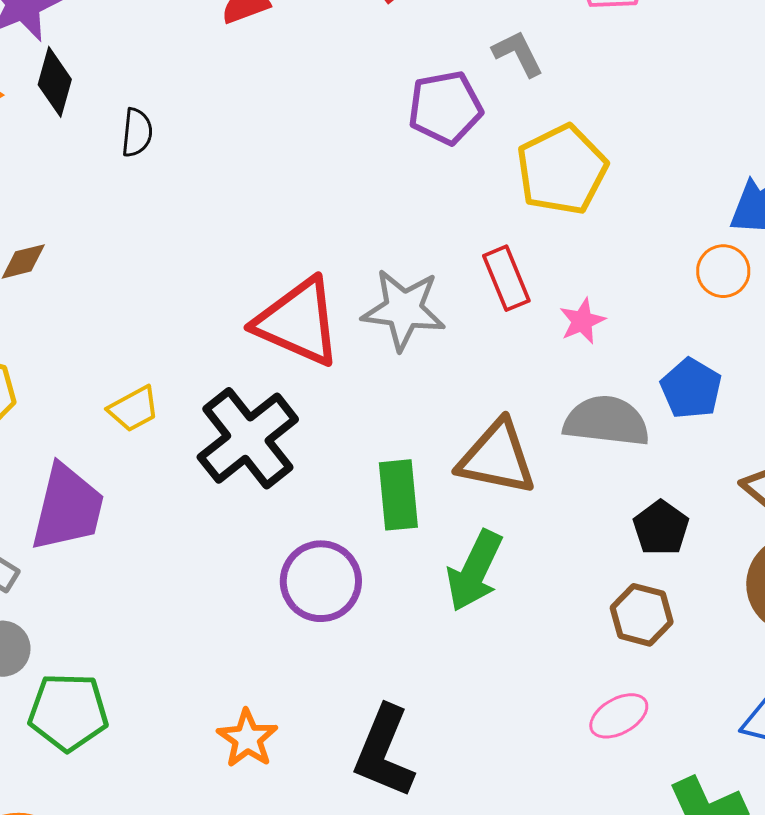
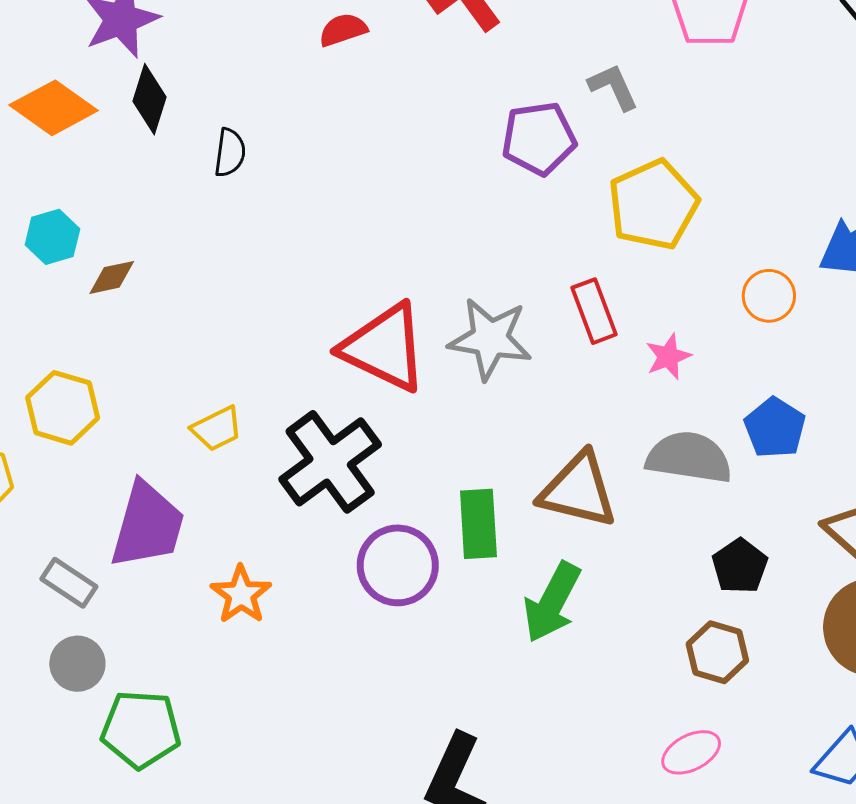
orange circle: (723, 271) -> (769, 296), moved
purple circle: (321, 581) -> (398, 565), moved
orange star: (247, 738) -> (241, 595), moved

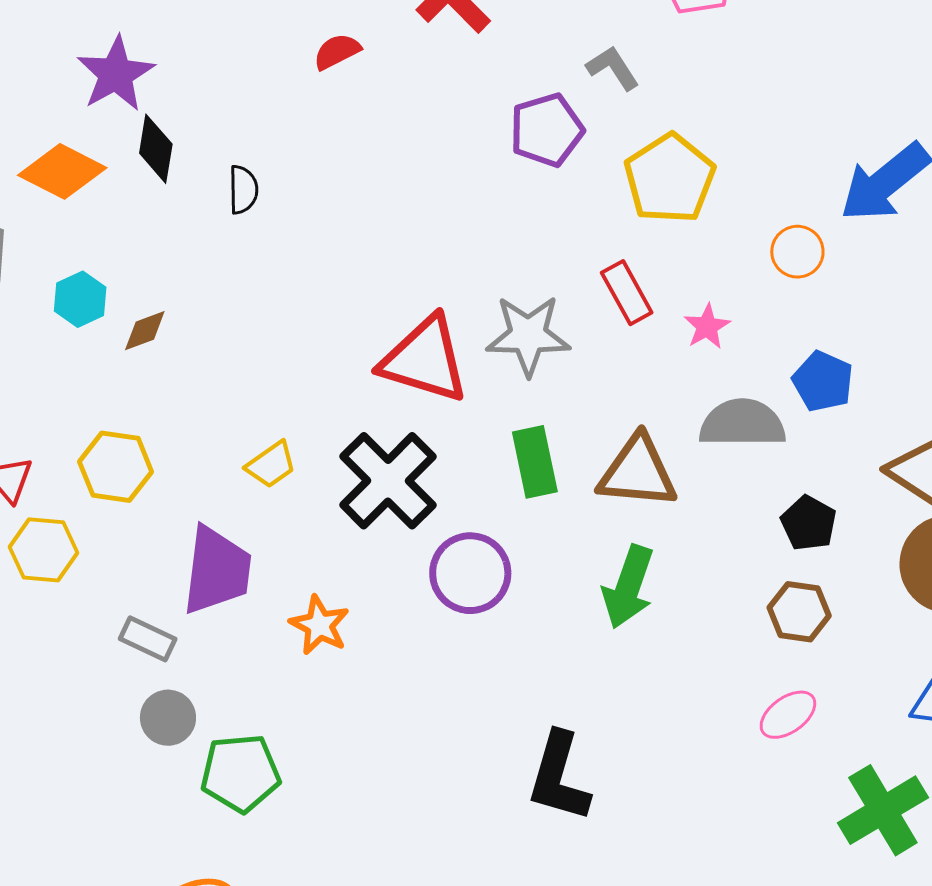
green rectangle: (478, 524) -> (535, 462), moved

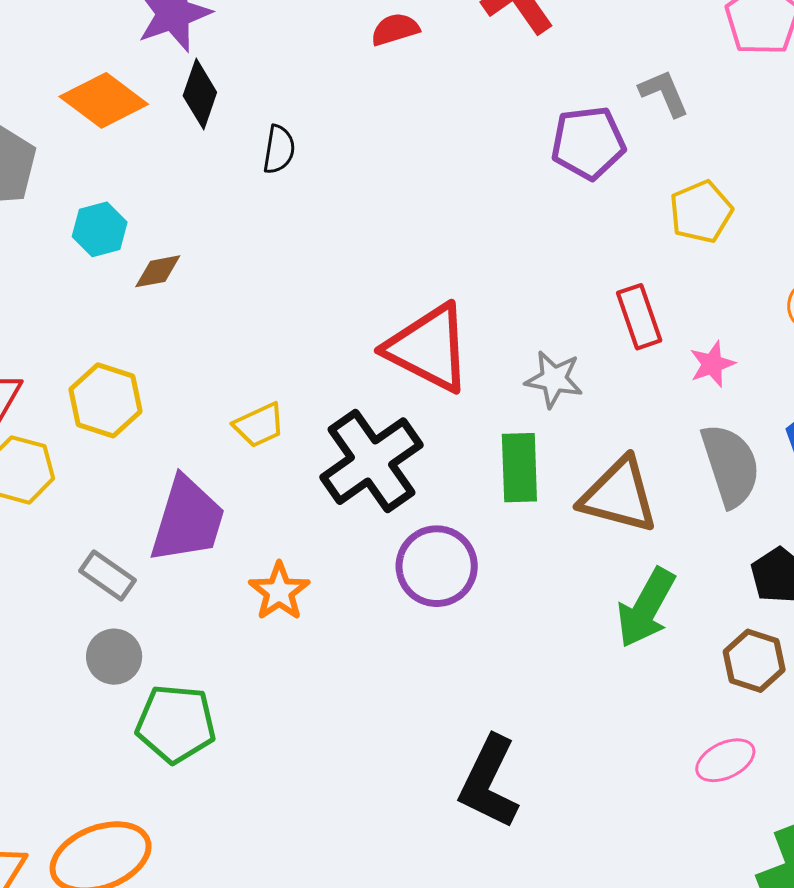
yellow pentagon: (670, 179) -> (701, 212), size x0.7
gray star: (528, 335) -> (554, 379), moved, size x0.7
gray semicircle: (742, 423) -> (730, 465), turned 62
green arrow: (628, 587) -> (646, 608), moved

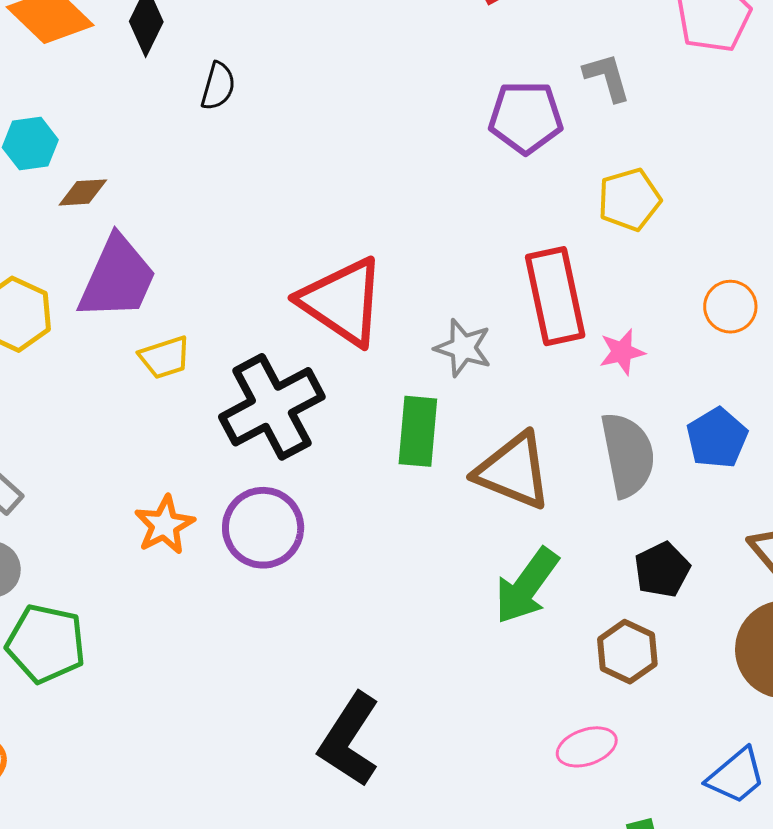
red rectangle: (639, 317) -> (555, 296), size x1.5
purple trapezoid: (187, 520) -> (117, 278), moved
purple circle: (437, 566) -> (263, 528), moved

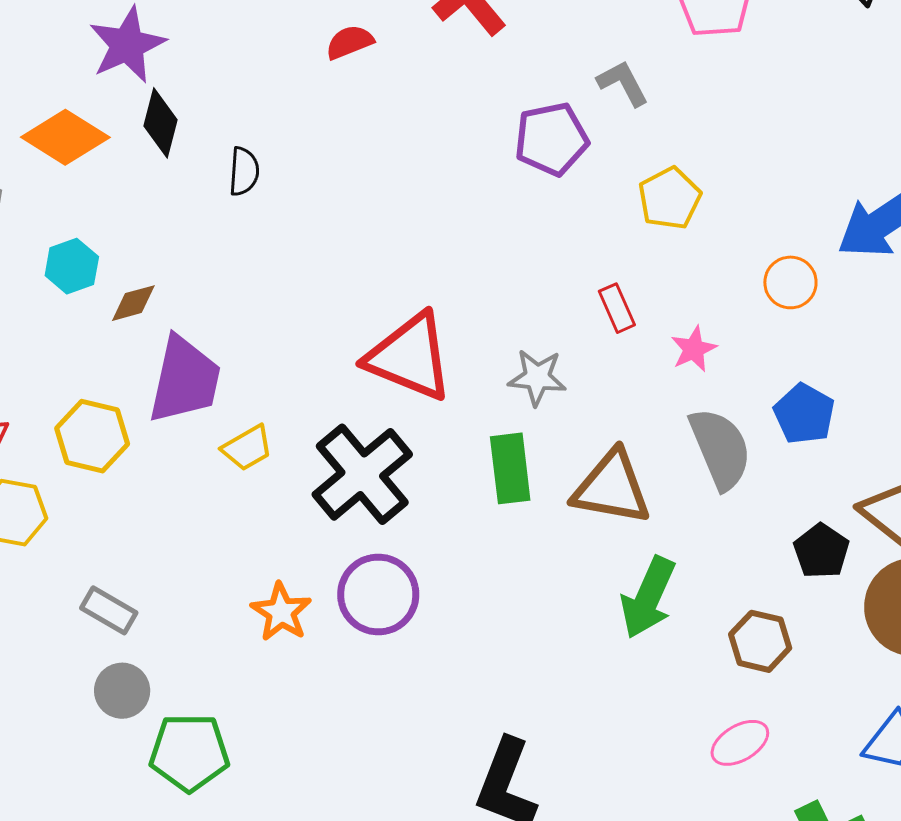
red rectangle: (555, 296) -> (617, 308), size x0.5
black pentagon: (662, 570) -> (821, 551), moved

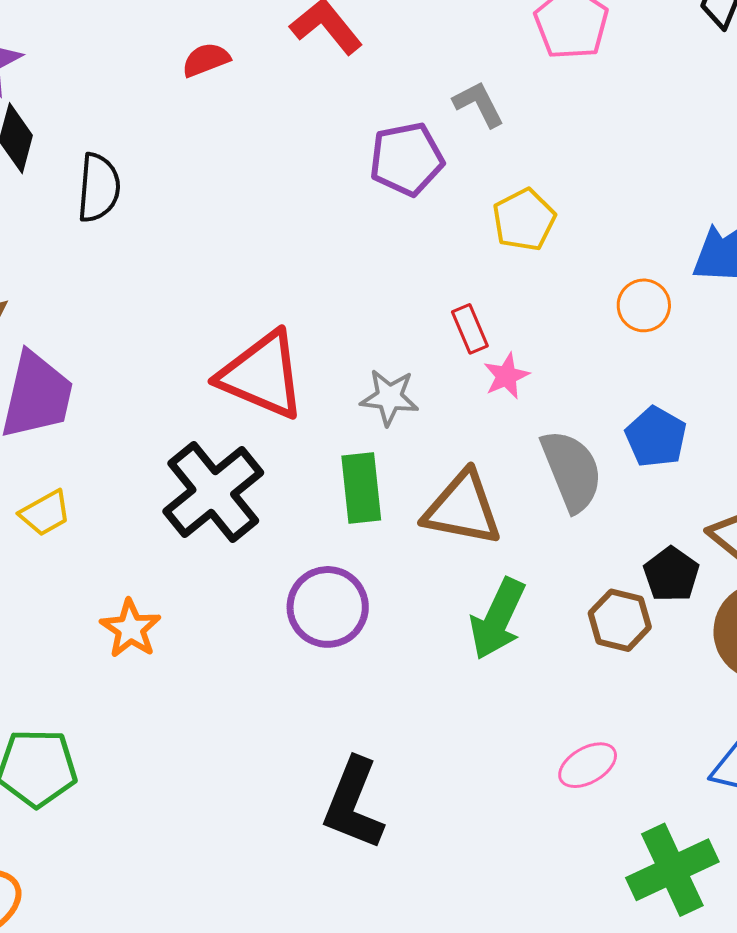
black semicircle: (244, 171) -> (99, 188), size x1.4
pink star: (694, 349) -> (506, 376), moved
yellow trapezoid: (247, 448) -> (45, 513), moved
purple circle: (378, 595) -> (328, 607), moved
brown hexagon: (760, 641) -> (620, 620), moved

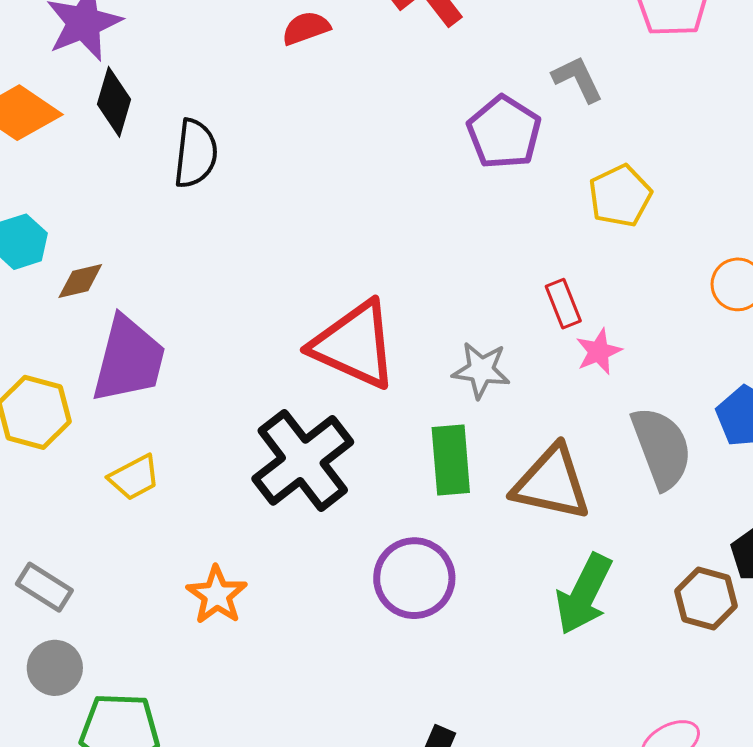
purple pentagon: (407, 159) -> (504, 132), turned -30

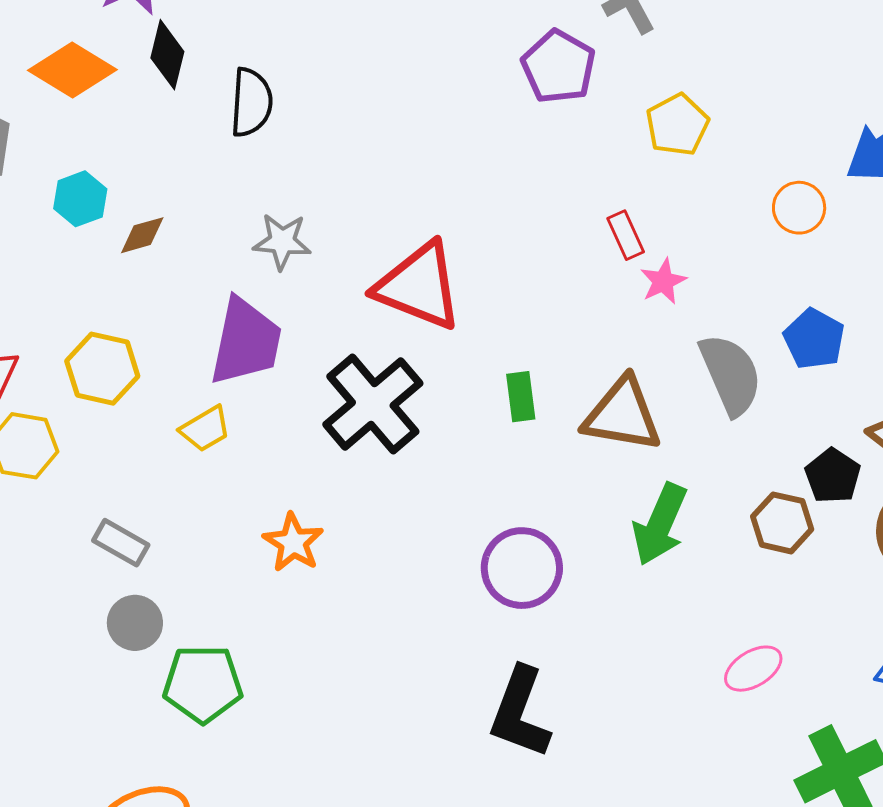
purple trapezoid: (129, 360) -> (246, 342), moved
gray star: (481, 370) -> (282, 241), moved
green rectangle: (451, 460) -> (521, 397), size x0.7
purple circle: (414, 578) -> (522, 568), moved

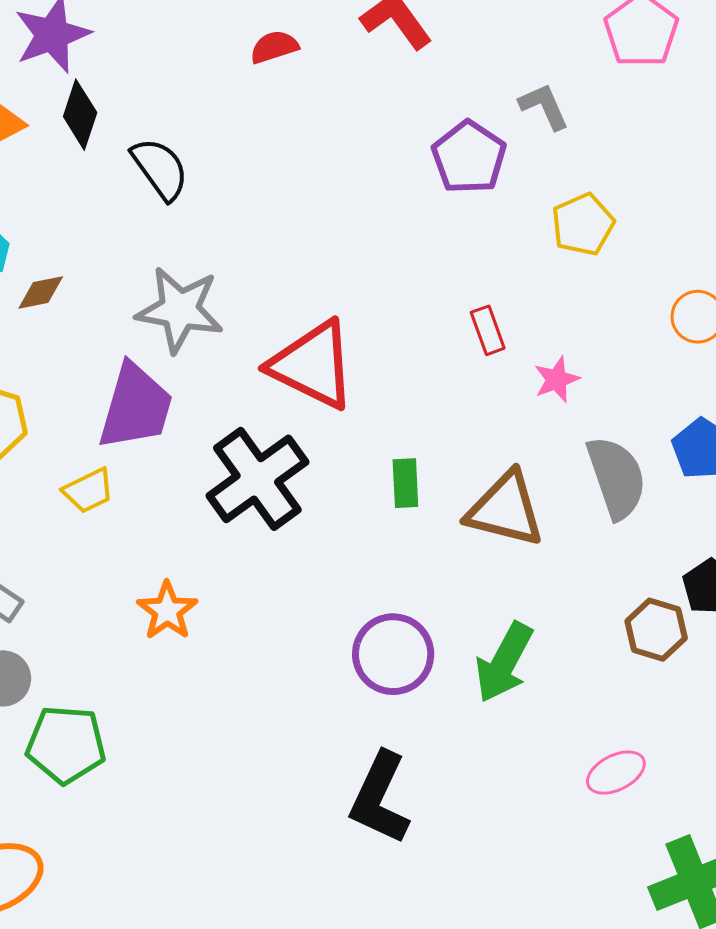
black semicircle: (251, 102) -> (160, 169), turned -44
red rectangle: (626, 235) -> (488, 330), moved
gray star: (282, 241) -> (180, 310), size x1.5
green arrow: (660, 524) -> (504, 662), moved

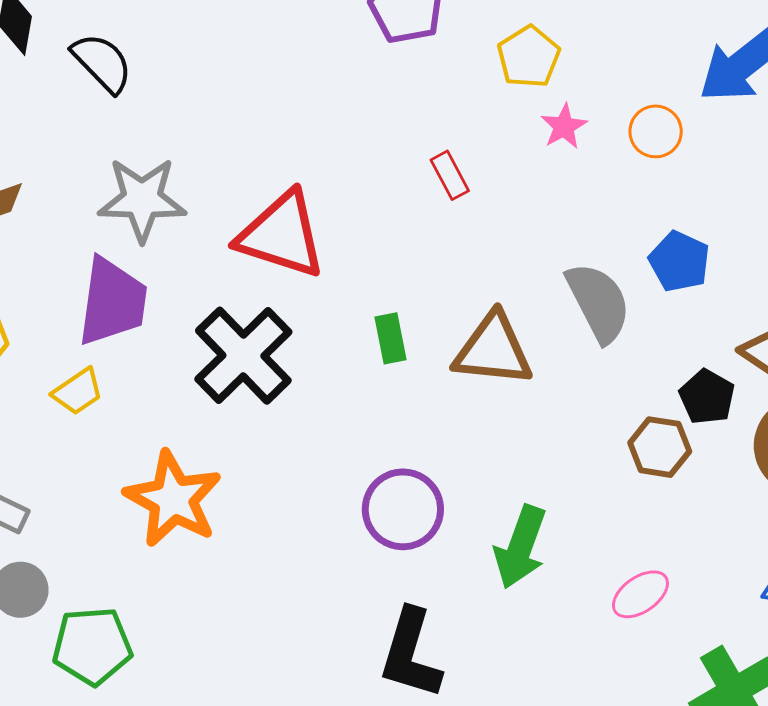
pink star: (557, 379) -> (564, 126), moved
orange star: (167, 611) -> (173, 499), size x1.6
green arrow: (504, 662) -> (520, 547), moved

